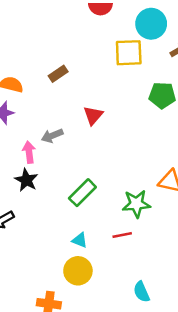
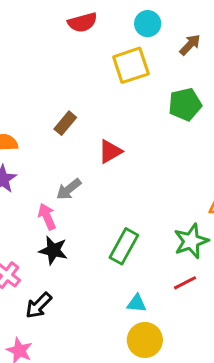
cyan circle: (151, 24) -> (148, 24), size x0.7
brown rectangle: (58, 74) -> (65, 123), moved
red triangle: (93, 115) -> (110, 151), turned 35

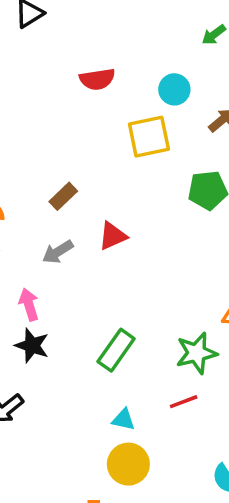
gray arrow: (69, 189) -> (58, 252), moved

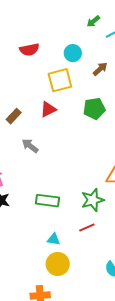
red triangle: (113, 236) -> (48, 109), moved
gray arrow: (58, 252) -> (30, 146), moved, turned 72
green rectangle: (116, 350) -> (48, 201), turned 65

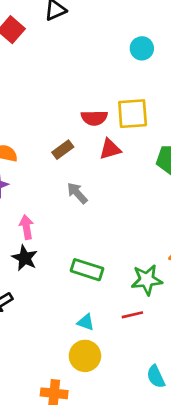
red semicircle: (29, 50) -> (94, 118), moved
cyan circle: (73, 53) -> (142, 48), moved

